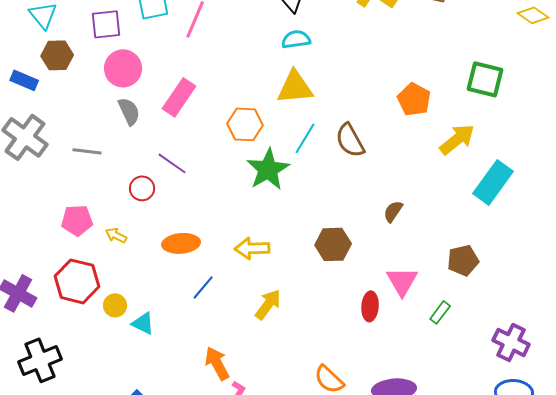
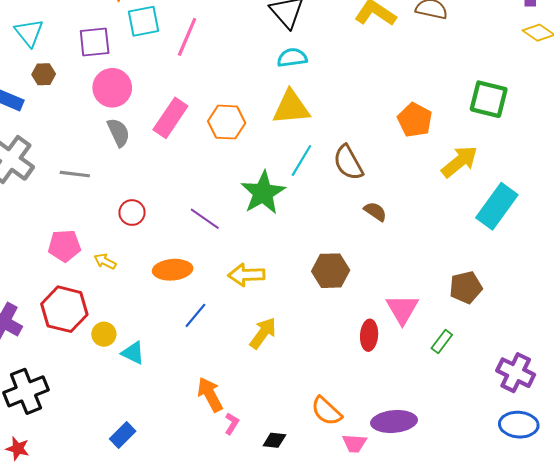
brown hexagon: (57, 55) -> (44, 74), size x0.7
orange hexagon: (245, 124) -> (227, 122), moved
purple line: (172, 163) -> (205, 219), moved
brown semicircle: (393, 211) -> (375, 211), moved, turned 90

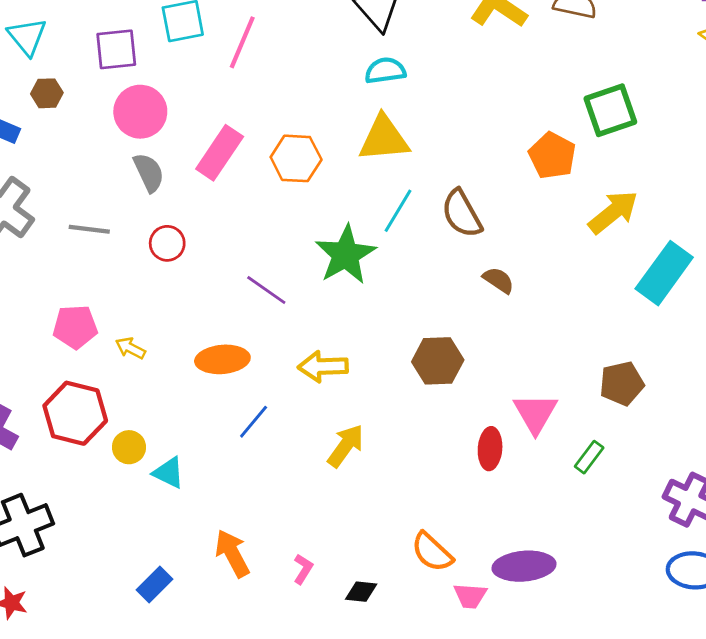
green square: (489, 99) -> (610, 110), moved, turned -33
red circle: (132, 213) -> (167, 243), moved
orange arrow: (210, 394) -> (232, 553), moved

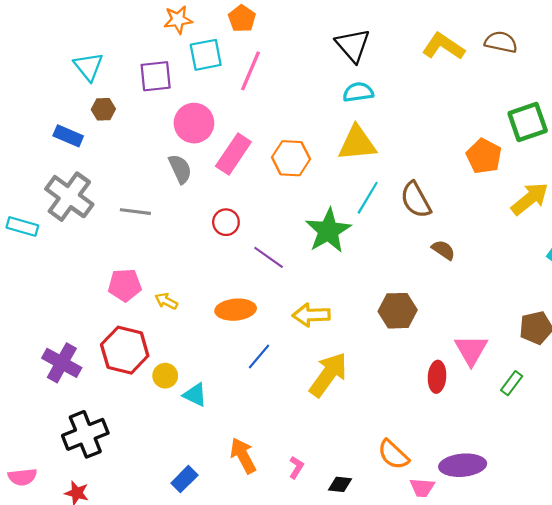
pink circle: (140, 112) -> (194, 123), moved
red circle: (167, 243) -> (226, 222), moved
yellow arrow: (346, 446) -> (328, 375), size x1.4

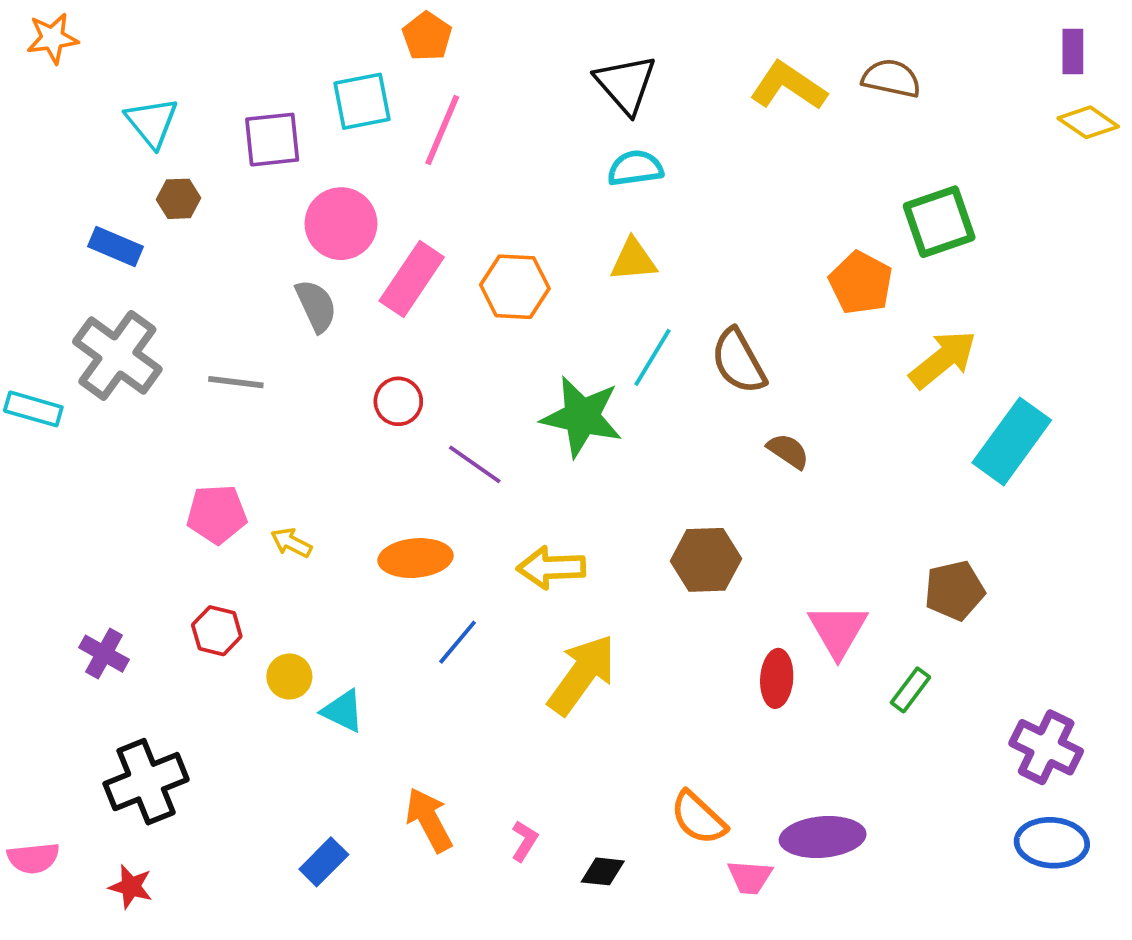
orange star: (178, 20) -> (52, 38), moved
yellow triangle: (357, 143) -> (633, 260), size x0.7
green star: (328, 231) -> (582, 417), turned -30
red hexagon: (125, 350) -> (217, 631), size x0.6
purple cross: (62, 363) -> (104, 654), size x0.7

